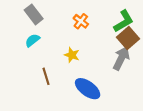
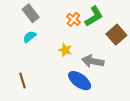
green L-shape: (124, 21) -> (94, 16), moved
gray arrow: (121, 58) -> (93, 61), moved, turned -105
brown line: (46, 76) -> (22, 81), moved

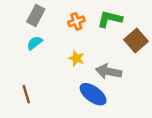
gray rectangle: (31, 13) -> (36, 15), turned 66
green L-shape: (94, 16) -> (110, 19), turned -135
orange cross: (73, 19) -> (76, 21), moved, turned 32

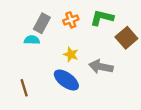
gray rectangle: (36, 15) -> (42, 23), moved
cyan semicircle: (35, 43) -> (32, 40), turned 40
blue ellipse: (93, 94) -> (66, 80), moved

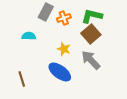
gray rectangle: (42, 23) -> (46, 12), moved
brown square: (126, 38) -> (91, 34), moved
gray arrow: (101, 67) -> (91, 60), turned 35

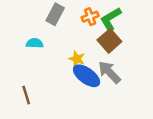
green L-shape: (92, 16) -> (111, 19), turned -45
orange cross: (64, 18) -> (90, 17), moved
blue ellipse: (60, 72) -> (87, 76), moved

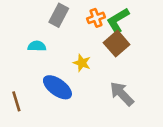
gray arrow: (109, 72) -> (122, 94), moved
blue ellipse: (87, 76) -> (57, 87), moved
brown line: (26, 95) -> (16, 101), moved

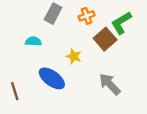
green L-shape: (118, 20) -> (121, 23), moved

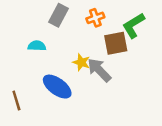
brown square: (105, 39) -> (116, 43), turned 30
gray arrow: (110, 84) -> (99, 70), moved

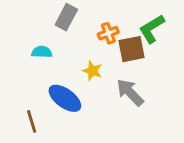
orange cross: (95, 18) -> (108, 33), moved
gray arrow: (99, 70) -> (130, 92), moved
brown line: (16, 101) -> (32, 121), moved

